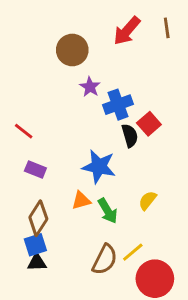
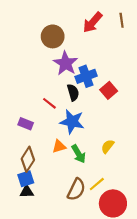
purple star: (90, 87) -> (66, 63), size x1.6
red line: (24, 131) -> (49, 103), moved
black semicircle: (130, 136) -> (73, 92), moved

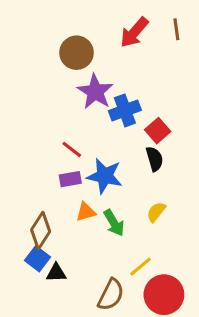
black semicircle: (73, 92) -> (155, 159), moved
purple rectangle: (26, 124) -> (70, 179), moved, turned -32
blue square: (26, 179) -> (37, 259), turned -35
brown semicircle: (76, 189) -> (111, 295), moved
black triangle: (27, 192) -> (56, 273), moved

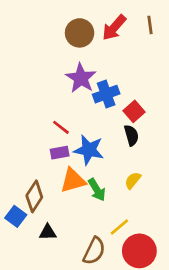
brown circle: (77, 53) -> (80, 33), moved
orange triangle: (86, 212) -> (73, 180), size x1.5
blue square: (37, 259) -> (16, 216), moved

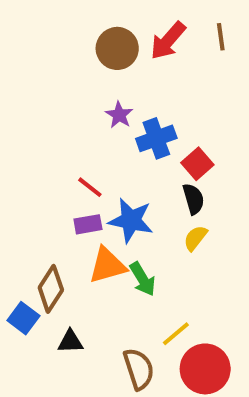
purple star: (81, 78) -> (119, 115), size x0.6
yellow semicircle: (133, 180) -> (195, 238), moved
brown semicircle: (94, 251) -> (139, 369), turned -44

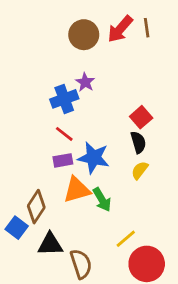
brown line: (221, 37) -> (147, 28), moved
blue cross: (156, 138) -> (64, 99), moved
black triangle: (70, 342) -> (50, 244), size x1.4
brown semicircle: (139, 369) -> (81, 264), moved

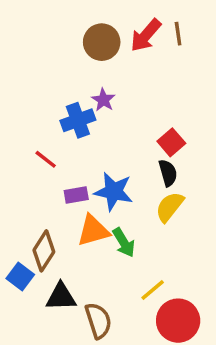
red line: (64, 134) -> (46, 159), moved
yellow semicircle: (140, 170) -> (170, 207), size x1.4

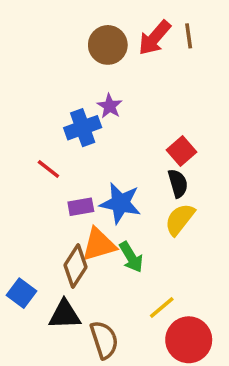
brown diamond: (44, 251) -> (75, 266), moved

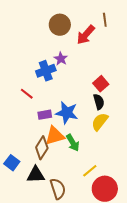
red arrow: (155, 38) -> (86, 35), moved

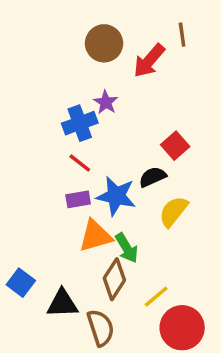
red line: (27, 94) -> (80, 163), moved
black semicircle: (99, 102) -> (153, 177), moved, turned -98
brown diamond: (42, 148) -> (114, 279), moved

